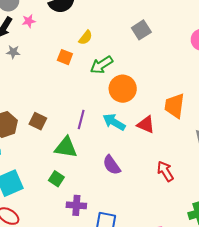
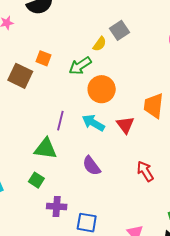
yellow semicircle: (86, 38) -> (100, 44), moved
brown square: (38, 121) -> (20, 76), moved, size x1.4
red triangle: (146, 125) -> (125, 125), turned 30

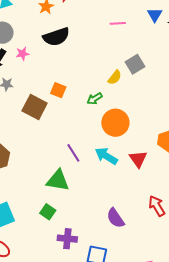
green arrow: (80, 66) -> (95, 99), size x0.7
purple line: (60, 121) -> (73, 153), turned -48
purple semicircle: (91, 166) -> (115, 218), moved

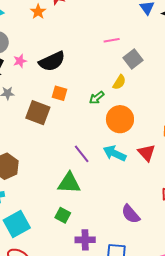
pink line: (118, 23) -> (112, 40), moved
black semicircle: (56, 37) -> (52, 61), moved
yellow semicircle: (115, 77) -> (119, 82), moved

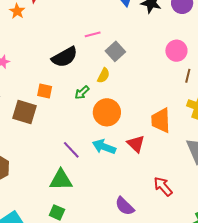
black semicircle: (52, 61) -> (65, 57), moved

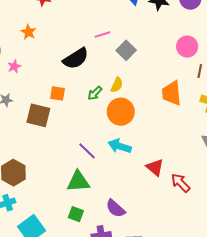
orange star: (17, 11) -> (28, 32), moved
yellow semicircle: (103, 76) -> (117, 85), moved
orange trapezoid: (161, 120) -> (172, 93), moved
red triangle: (136, 144) -> (155, 167), moved
purple semicircle: (125, 206) -> (115, 208), moved

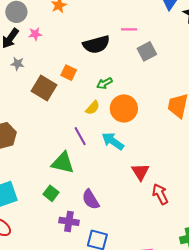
yellow semicircle: (117, 85) -> (93, 108), moved

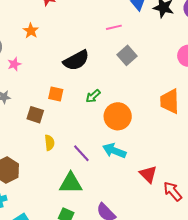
pink line: (129, 29) -> (114, 27), moved
brown square: (44, 88) -> (35, 115), size x0.7
yellow semicircle: (93, 108) -> (49, 143), moved, turned -35

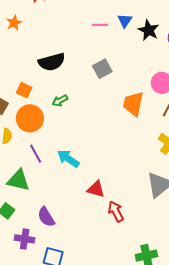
pink line: (114, 27) -> (100, 25), moved
orange trapezoid: (170, 101) -> (133, 104), moved
orange circle: (118, 116) -> (30, 118), moved
red triangle: (148, 174) -> (96, 189), turned -42

